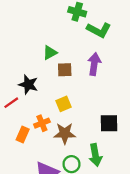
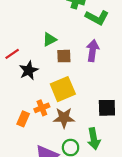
black star: (28, 85) -> (29, 70), turned 30
red line: (11, 103) -> (12, 54), moved
yellow square: (64, 104) -> (63, 89), size x1.6

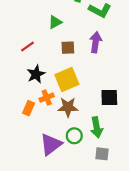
green triangle: (50, 40) -> (55, 22), moved
red line: (12, 54) -> (28, 47), moved
black star: (29, 70) -> (36, 74), moved

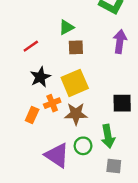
green triangle: (55, 22) -> (66, 27), moved
purple arrow: (96, 42) -> (120, 41), moved
purple triangle: (51, 144) -> (57, 155), turned -50

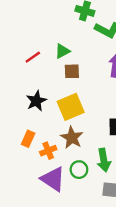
red line: (31, 46) -> (33, 57), moved
orange cross: (52, 103) -> (48, 151), moved
brown star: (76, 114) -> (72, 138), turned 30

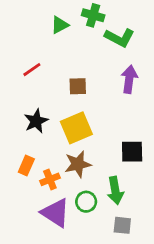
green triangle: (62, 51) -> (60, 25), moved
brown star: (72, 138) -> (78, 164), turned 30

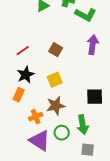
red line: (32, 70) -> (23, 51), moved
brown square: (78, 86) -> (56, 50), turned 32
yellow square: (76, 128) -> (55, 80), size x0.7
orange rectangle: (26, 166) -> (19, 95), moved

